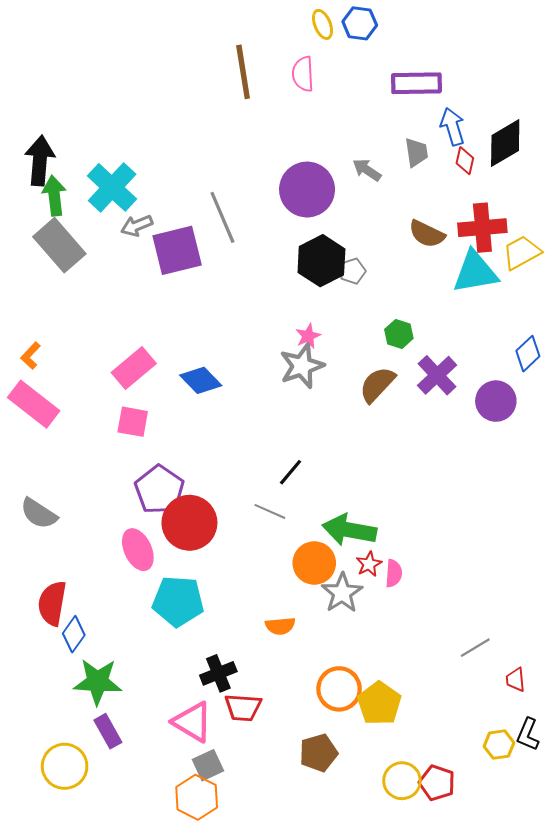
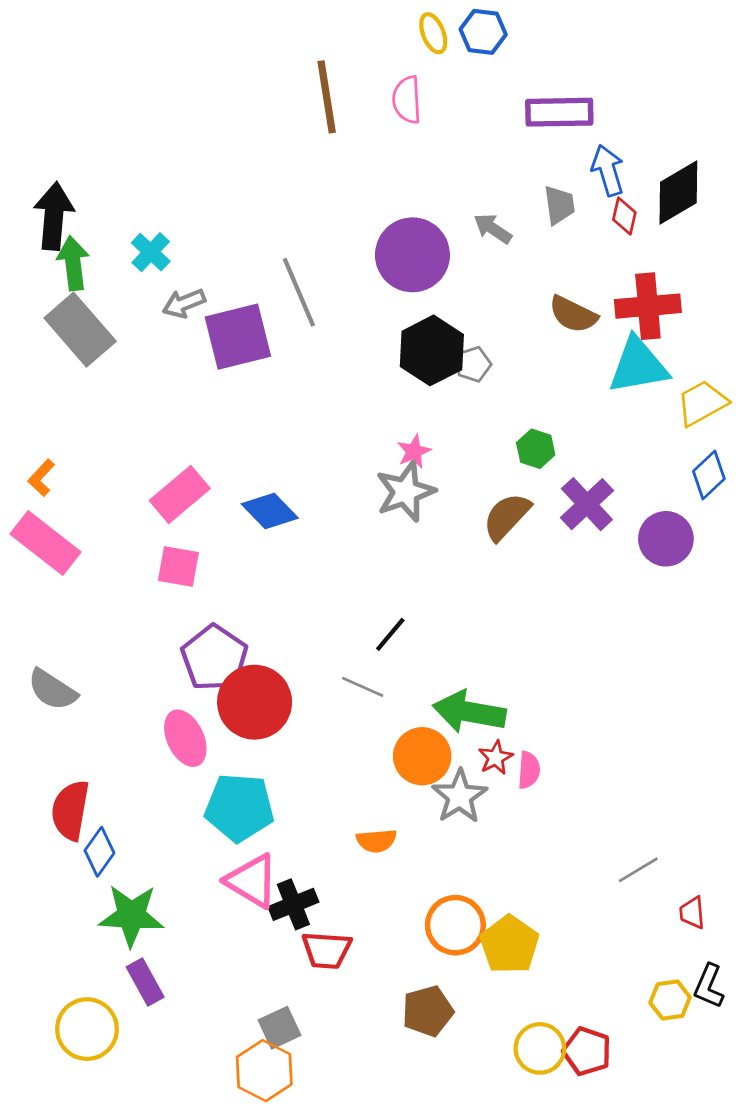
cyan cross: (112, 187) -> (151, 252), size x0.6
yellow trapezoid: (522, 252) -> (702, 403), moved
pink triangle: (193, 722) -> (252, 881), moved

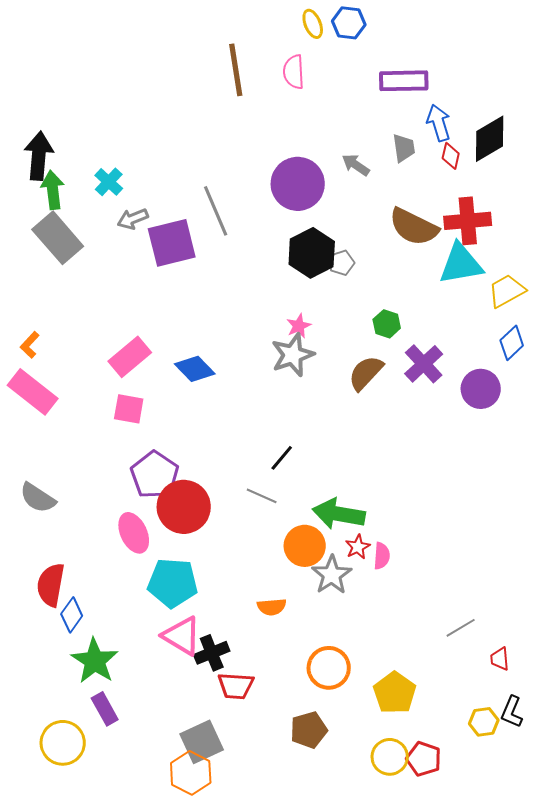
brown semicircle: (573, 314) -> (414, 227), size x1.4
green star: (131, 915) -> (95, 661), turned 30
yellow pentagon: (509, 945) -> (395, 693), moved
gray square: (280, 1028) -> (202, 742), size x1.4

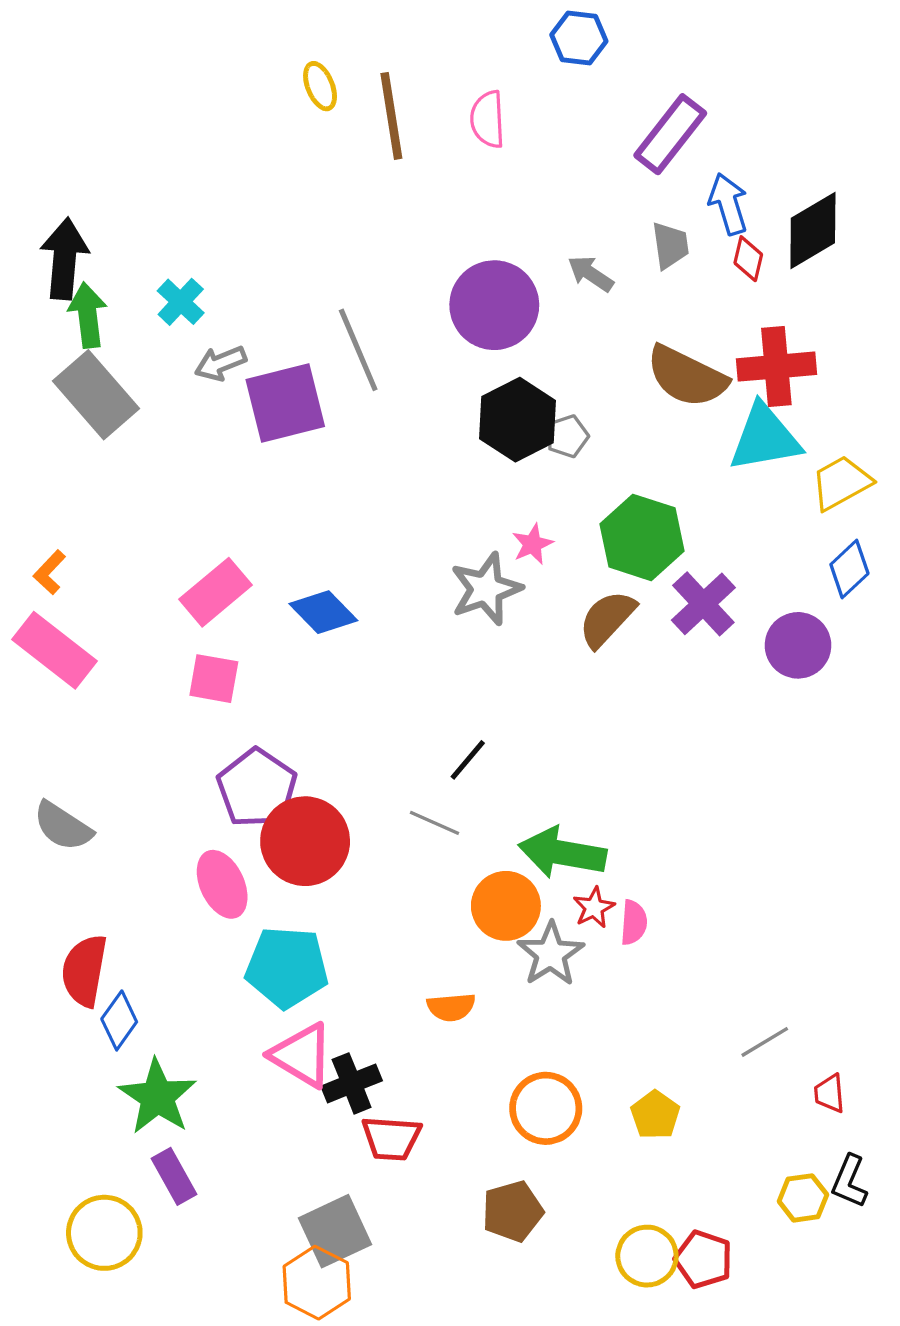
yellow ellipse: (313, 24) -> (320, 86), moved
purple rectangle: (404, 81) -> (670, 134), turned -51
green hexagon: (387, 324) -> (642, 537), size x1.8
pink star: (299, 326) -> (532, 544), moved
yellow pentagon: (395, 693) -> (655, 1115), moved, size x0.7

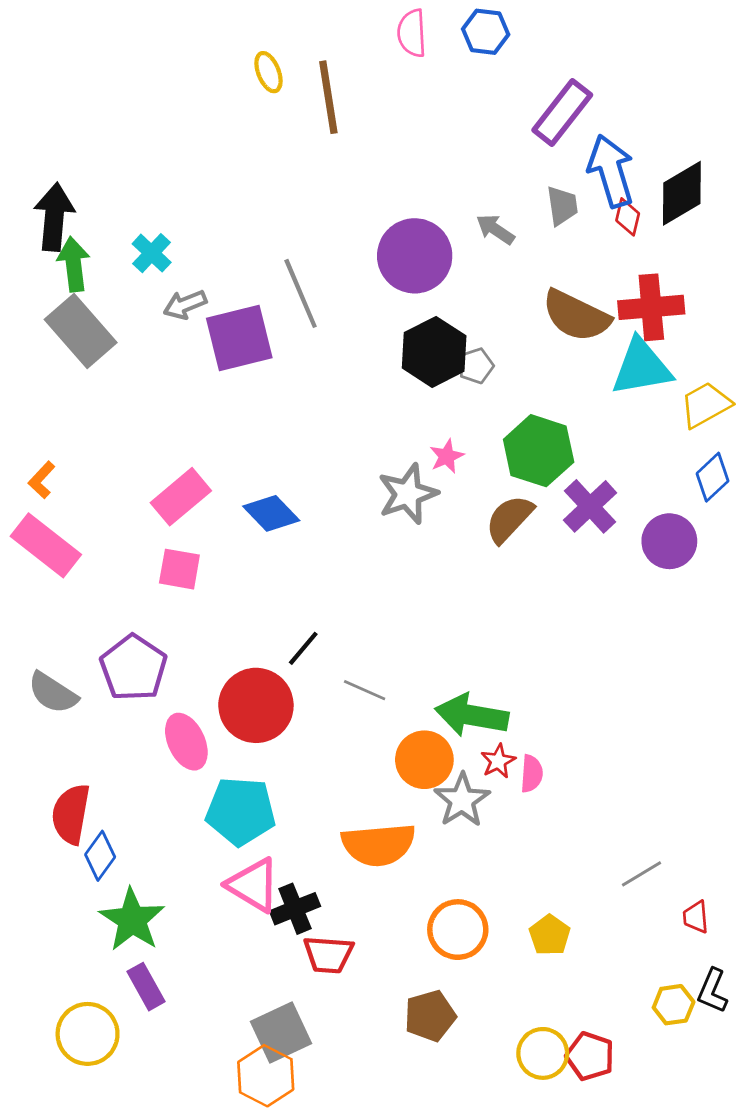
pink semicircle: (488, 119) -> (412, 33), moved
blue arrow: (728, 204) -> (611, 171), size x1.4
black line: (468, 760) -> (303, 648), moved
purple pentagon: (257, 788) -> (133, 668), moved
orange semicircle: (451, 1007) -> (378, 845), size x1.8

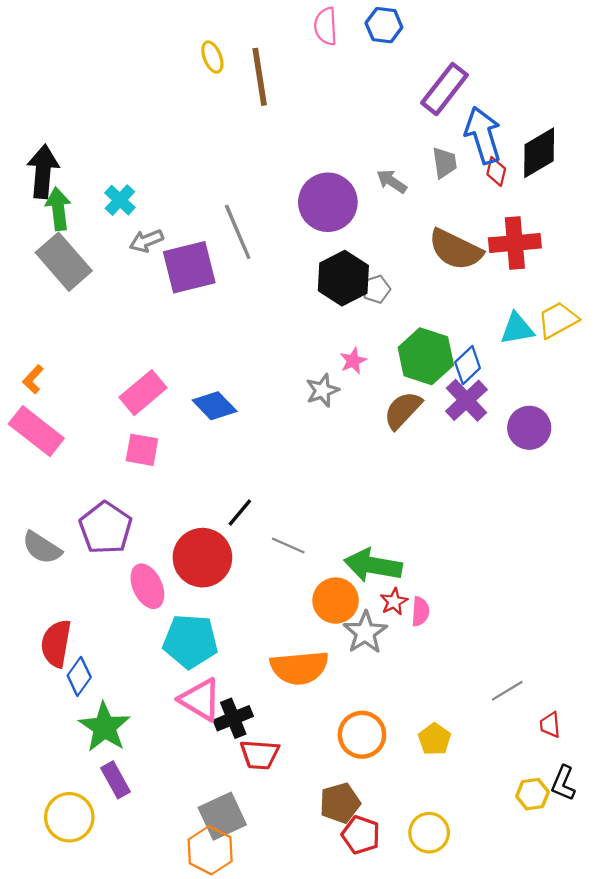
cyan triangle: (642, 367) -> (517, 329), moved, size x0.7
blue diamond: (713, 477) -> (468, 365), moved
gray star: (408, 494) -> (322, 390), size x0.7
red pentagon: (590, 1056) -> (361, 835), moved

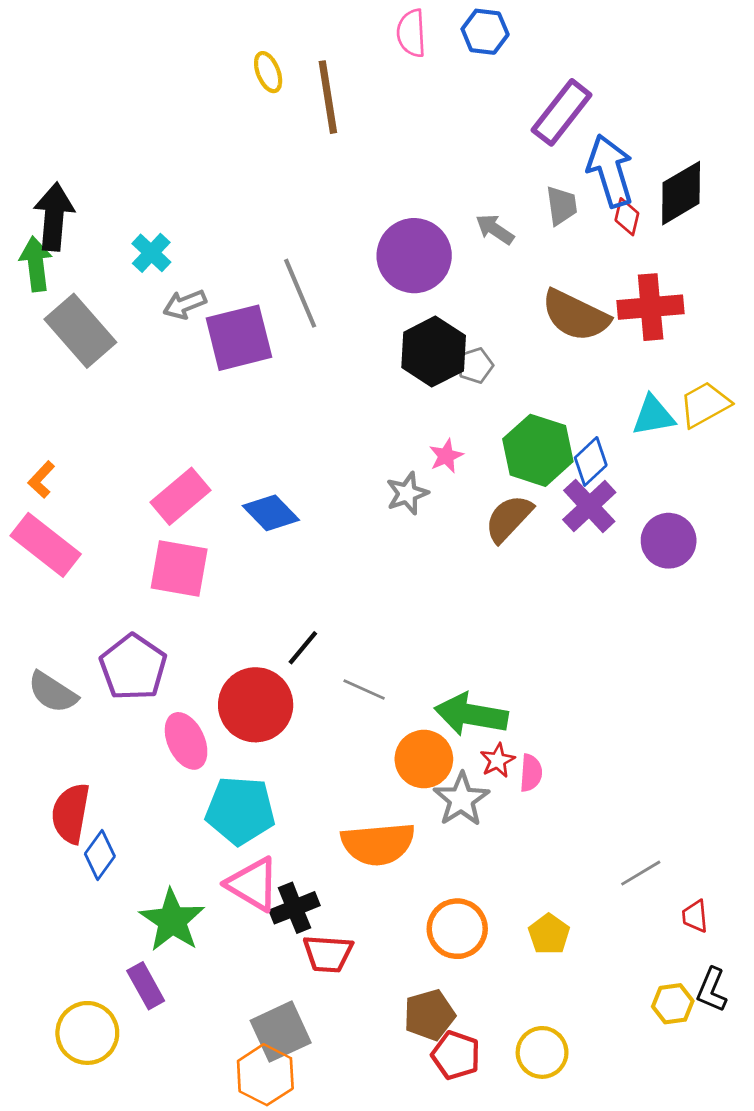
green arrow: (58, 209) -> (36, 264), moved
pink square: (142, 450) -> (179, 569), size x1.4
green star: (105, 727) -> (172, 920), moved

